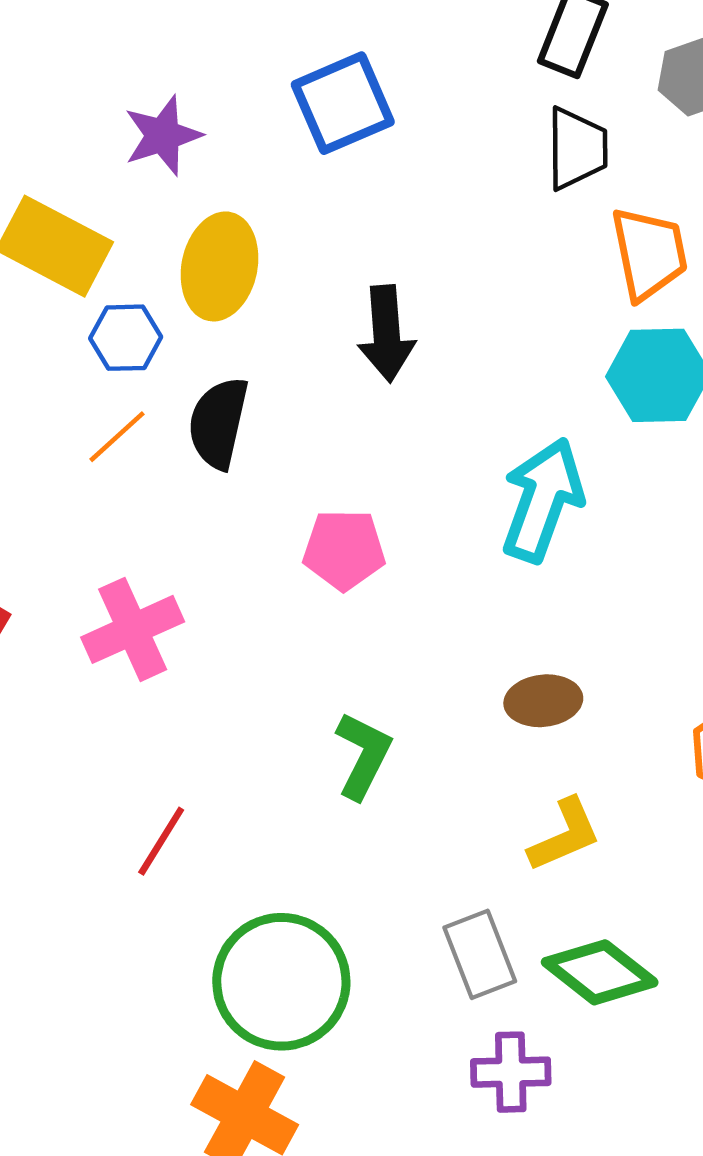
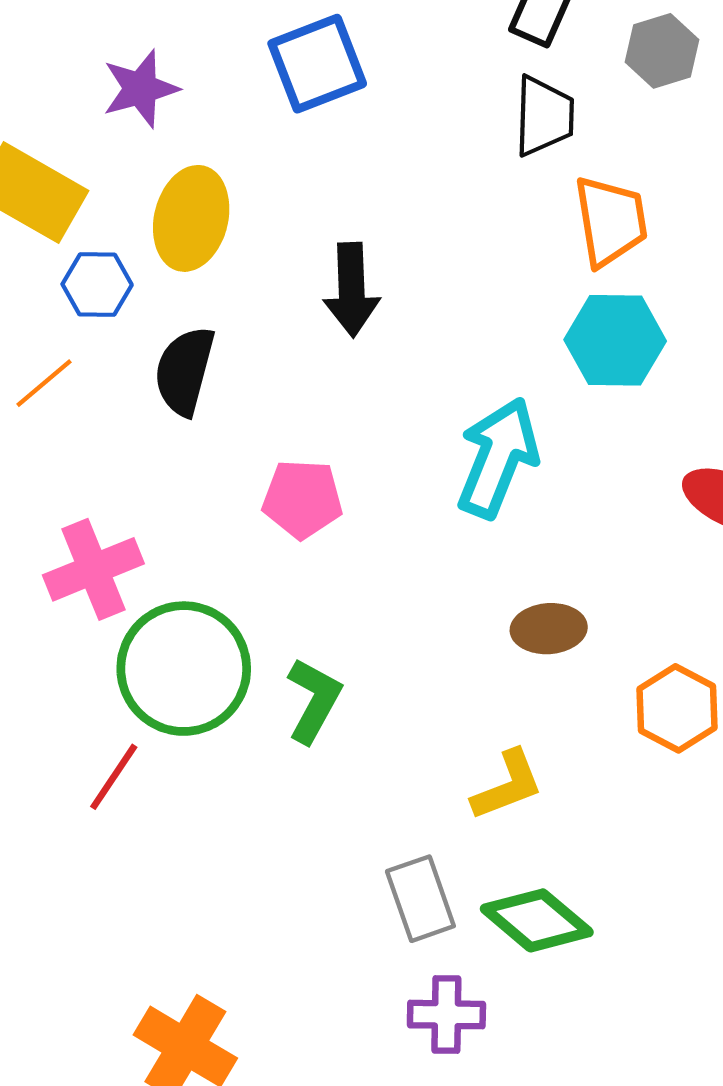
orange line: (117, 437) -> (44, 383), moved
brown ellipse: (543, 701) -> (549, 629), moved
green circle: (281, 982) -> (184, 669), moved

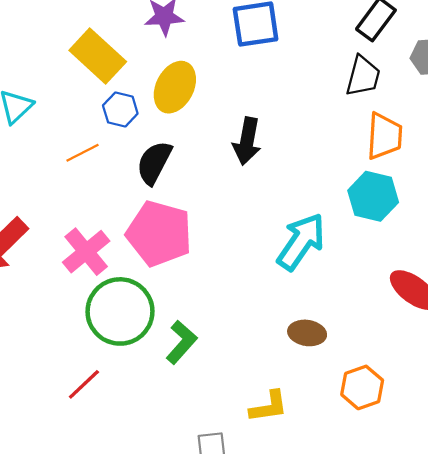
pink pentagon: (302, 499) -> (159, 233), moved, size x1.6
pink cross: (93, 569) -> (86, 252), turned -30
red line: (114, 777) -> (84, 384), moved

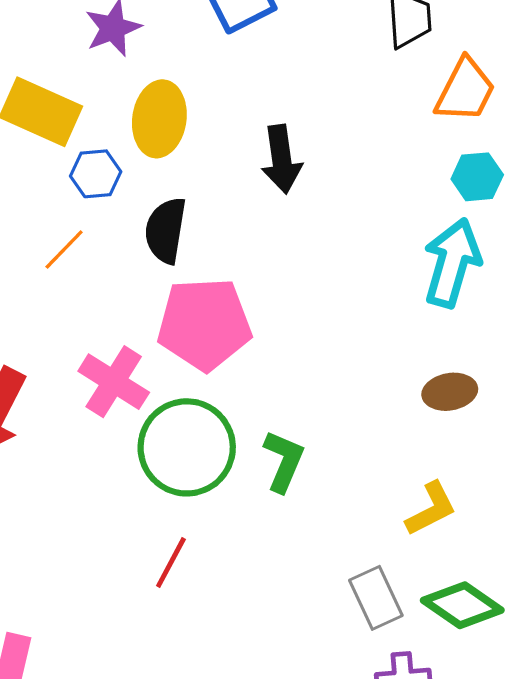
orange trapezoid: (384, 136) -> (465, 90), turned 42
cyan hexagon: (373, 196) -> (477, 177), size x0.7
cyan arrow: (301, 242) -> (452, 263), moved

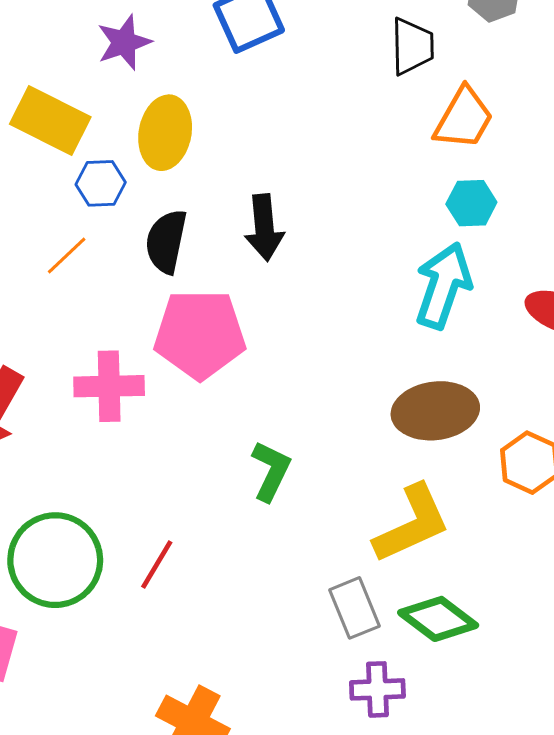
black arrow: (281, 159) -> (264, 228), moved
pink cross: (114, 382) -> (109, 386), turned -36
brown ellipse: (450, 392) -> (435, 411), size x1.6
green circle: (187, 447) -> (55, 560), moved
yellow L-shape: (431, 509) -> (412, 524), size x1.5

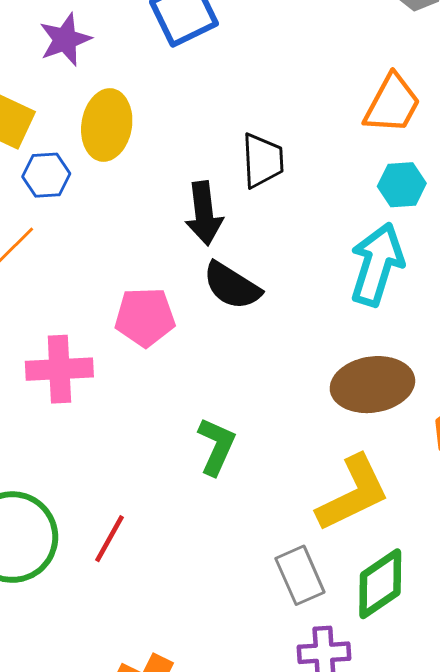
black trapezoid: (412, 46) -> (262, 160), moved
black semicircle: (166, 241) -> (232, 286), moved, turned -68
pink pentagon: (200, 334) -> (145, 317), size x0.7
green diamond: (438, 619) -> (380, 584), turned -70

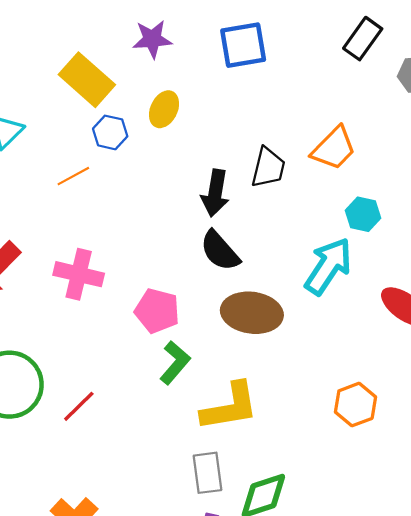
orange trapezoid: (392, 104) -> (334, 148), moved
yellow ellipse: (107, 125) -> (164, 109), size x0.7
pink pentagon: (145, 317) -> (157, 311), moved
brown ellipse: (372, 385) -> (252, 313), moved
yellow L-shape: (353, 493) -> (230, 407), moved

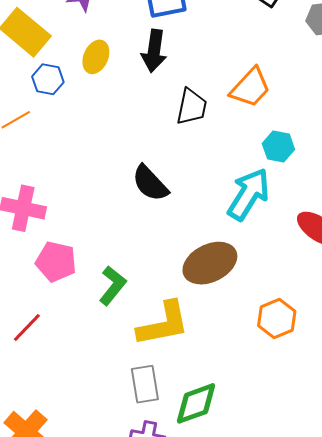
black arrow: (215, 193) -> (154, 51), moved
pink pentagon: (157, 311) -> (56, 262), moved
brown ellipse: (252, 313) -> (210, 263), moved, turned -32

